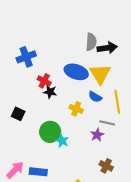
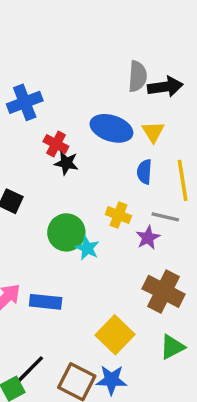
yellow triangle: (100, 74) -> (153, 132), size x0.6
blue semicircle: (95, 97) -> (144, 172), turned 64
yellow cross: (76, 109) -> (118, 215), moved
brown cross: (106, 166) -> (164, 291), size x1.6

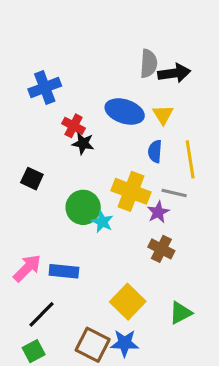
yellow cross: (118, 215) -> (131, 191), size x1.6
brown cross: (164, 291) -> (161, 249), moved, size x0.7
black line: (30, 370) -> (42, 314), moved

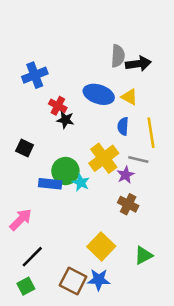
yellow triangle: (163, 115) -> (129, 97), turned -30
yellow cross: (131, 191) -> (104, 158), turned 32
blue rectangle: (64, 271) -> (50, 184), moved

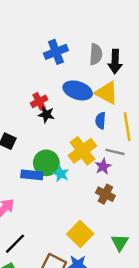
black arrow: (138, 64) -> (115, 62), turned 100
blue cross: (35, 75) -> (56, 52), moved
yellow triangle: (129, 97) -> (107, 93), size x1.5
red cross: (58, 106) -> (39, 101), turned 35
green triangle: (143, 255) -> (120, 242), turned -30

